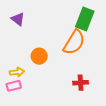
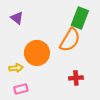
orange circle: (39, 56) -> (37, 53), size x1.6
pink rectangle: (14, 86) -> (21, 89), moved

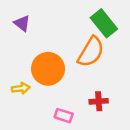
green rectangle: (80, 18) -> (104, 23), turned -60
pink rectangle: (21, 89) -> (64, 116), moved, turned 32

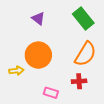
purple triangle: (22, 23) -> (38, 18), moved
orange semicircle: (91, 52) -> (85, 54), moved

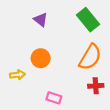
orange circle: (38, 55) -> (41, 58), size x0.7
red cross: (79, 81) -> (96, 86), moved

